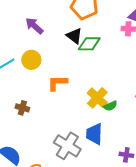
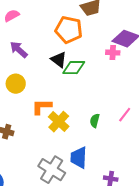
yellow cross: (97, 98) -> (59, 122), moved
green semicircle: (110, 106) -> (95, 121), moved, turned 128

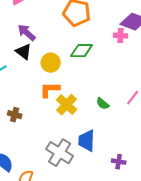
black triangle: (59, 60) -> (24, 52), moved
yellow circle: (16, 84) -> (51, 63), moved
green semicircle: (95, 121) -> (103, 104), turned -64

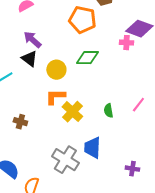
green semicircle: (103, 104) -> (108, 111), turned 40
purple cross: (119, 162) -> (132, 169), moved

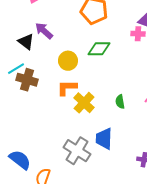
black triangle: (29, 59) -> (26, 42), moved
brown cross: (20, 122) -> (27, 80), moved, size x1.5

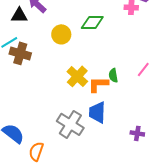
black triangle: (26, 42) -> (19, 15), turned -36
orange L-shape: (67, 88) -> (98, 84), moved

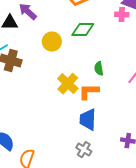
green semicircle: (113, 75) -> (99, 69), moved
gray cross: (70, 124) -> (84, 150), moved, size x0.6

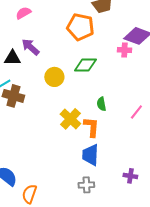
orange L-shape: (89, 92) -> (91, 127), turned 95
gray cross: (84, 150) -> (86, 185), turned -35

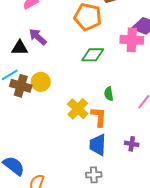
pink cross: (124, 50) -> (132, 40), size x1.6
yellow circle: (54, 77) -> (41, 82), moved
purple cross: (130, 176) -> (132, 144), moved

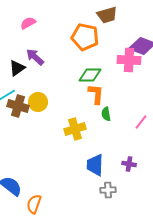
black triangle: (20, 48) -> (17, 68), turned -36
yellow cross: (78, 109) -> (75, 129), turned 30
orange L-shape: (99, 117) -> (96, 94), moved
gray cross: (94, 175) -> (108, 190), moved

